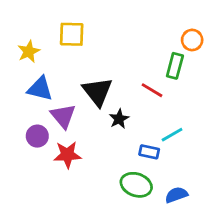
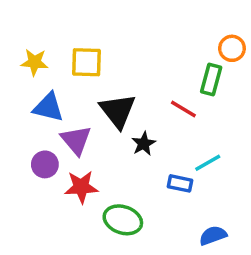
yellow square: (72, 34) -> (86, 62), moved
yellow star: (29, 51) -> (34, 62), turned 30
green ellipse: (136, 185) -> (123, 220), moved

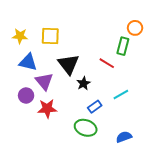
blue rectangle: (180, 183) -> (95, 107), moved, turned -48
green ellipse: (123, 220) -> (86, 128), moved

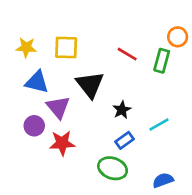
red line: (107, 63) -> (127, 54), moved
black star: (84, 83) -> (122, 110), moved

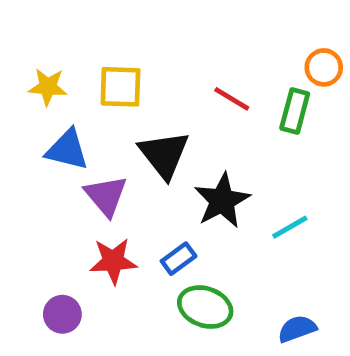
black star: (122, 110) -> (222, 201), size x1.6
purple circle: (34, 126) -> (62, 314), moved
blue rectangle: (124, 140) -> (179, 259), moved

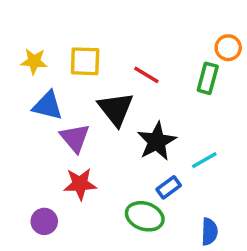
red line: (232, 99) -> (146, 75), moved
blue rectangle: (179, 259) -> (169, 187), moved
blue semicircle: (297, 329) -> (209, 232), turned 112

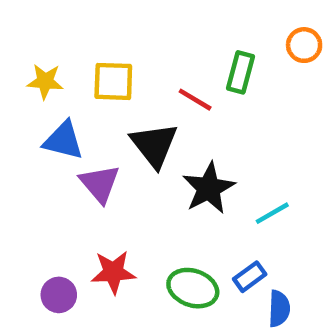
orange circle: (228, 48) -> (304, 45), moved
green rectangle: (208, 78) -> (241, 72), moved
red star: (80, 184) -> (113, 272), moved
blue rectangle: (169, 187) -> (250, 277), moved

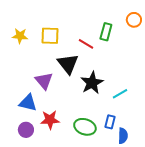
blue triangle: (63, 140) -> (28, 103), moved
blue rectangle: (250, 277) -> (110, 122), turned -40

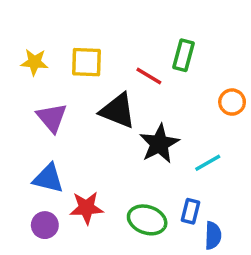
orange circle: (134, 20) -> (232, 102), moved
black triangle: (68, 64) -> (118, 111), turned -30
purple triangle: (44, 81) -> (52, 118), moved

